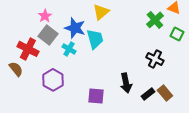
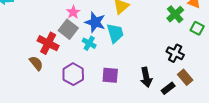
pink star: (45, 16) -> (73, 12), moved
brown rectangle: (165, 93) -> (185, 77), moved
purple square: (96, 96) -> (110, 75), moved

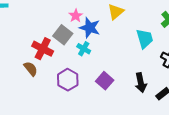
pink star: (73, 12) -> (76, 16), moved
cyan trapezoid: (115, 33) -> (145, 39), moved
purple square: (110, 75) -> (105, 81), turned 36

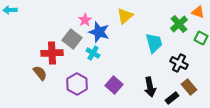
red cross: (43, 49) -> (52, 53), turned -30

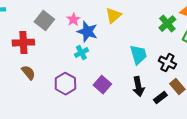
gray square: (72, 39) -> (44, 21), moved
cyan trapezoid: (154, 43) -> (138, 55), moved
red cross: (52, 53) -> (23, 43), moved
cyan cross: (93, 53) -> (81, 53), turned 32

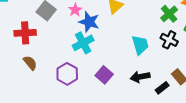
cyan cross: (81, 53) -> (83, 43), size x1.5
black cross: (167, 63) -> (169, 40), moved
black arrow: (138, 87) -> (140, 77), turned 90

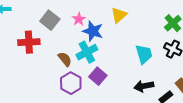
brown semicircle: (30, 63) -> (65, 59), moved
purple square: (104, 75) -> (98, 76), moved

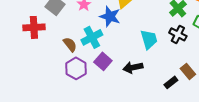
blue star: (93, 31) -> (110, 16), moved
black arrow: (144, 86) -> (133, 67), moved

